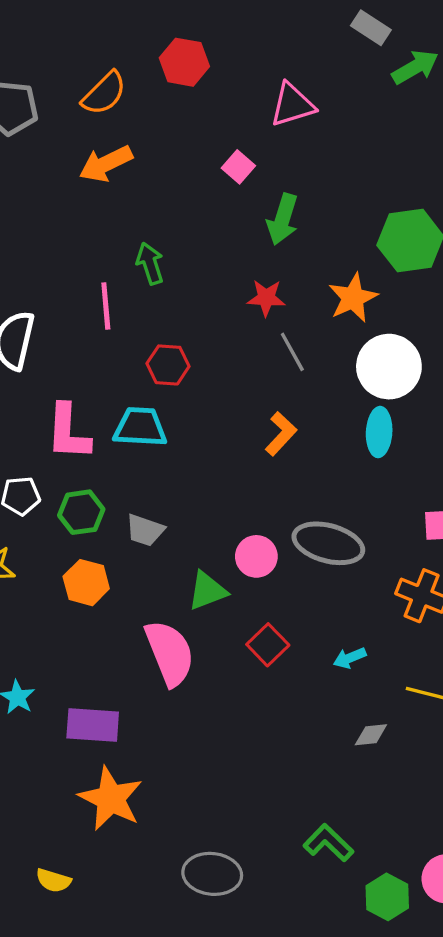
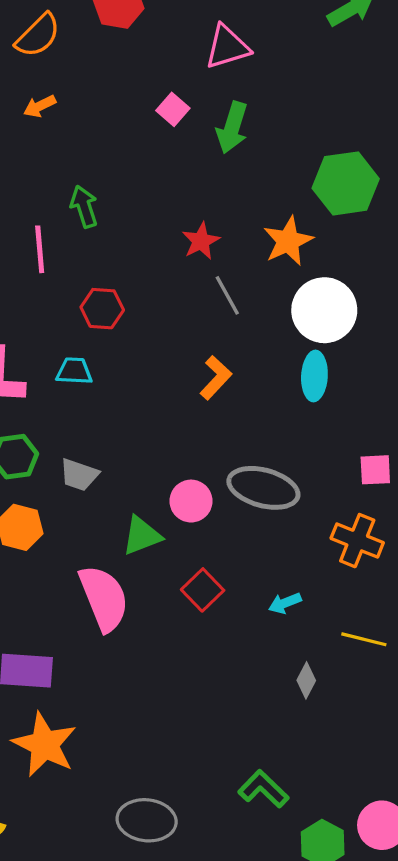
orange arrow: (106, 164) -> (40, 106), size x0.6
green arrow: (283, 219) -> (232, 128), moved
red star: (266, 298) -> (201, 241), turned -30
cyan trapezoid: (140, 427) -> (74, 371), size x0.7
gray diamond: (371, 735) -> (306, 680), turned -56

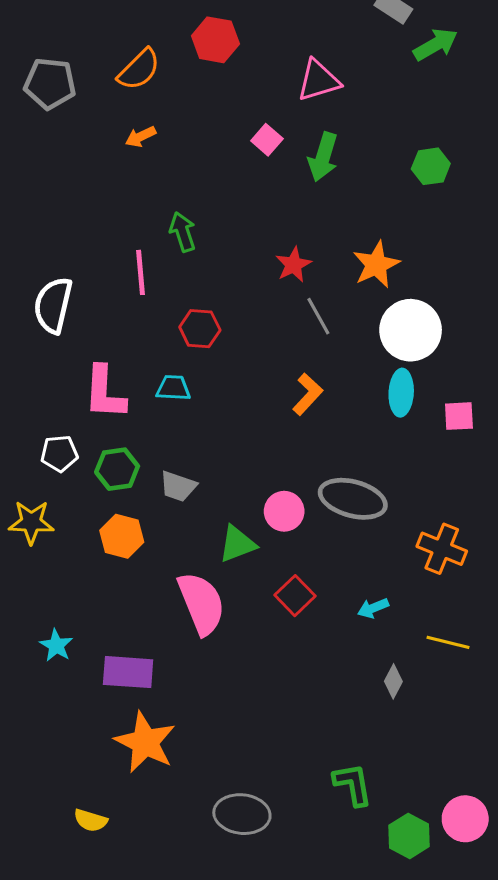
green hexagon: (346, 183) -> (431, 166), moved, size x0.6
pink square: (375, 470) -> (459, 416), moved
green L-shape: (263, 789) -> (353, 784), turned 36

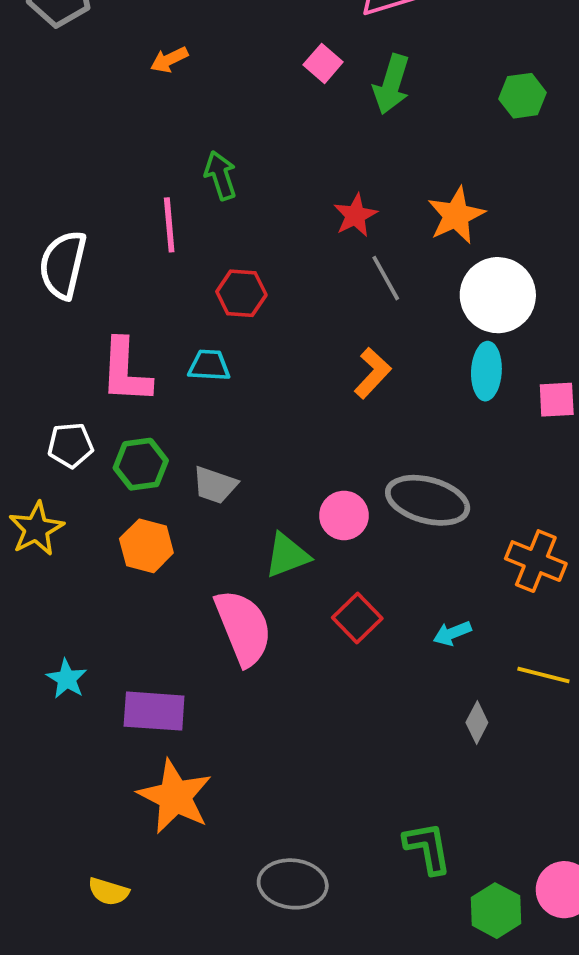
yellow star: (31, 522) -> (36, 529), turned -30

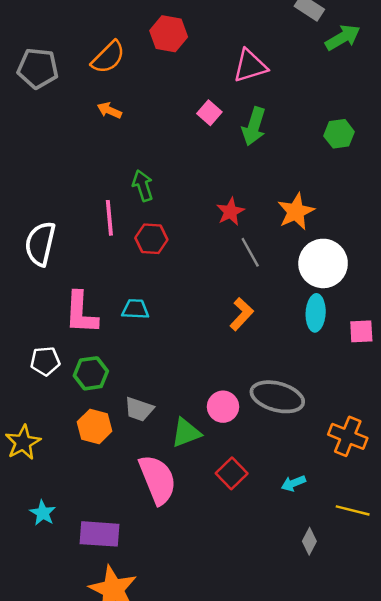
orange arrow: (169, 60) -> (109, 110), turned 50
red hexagon: (241, 293) -> (151, 239), moved
gray trapezoid: (215, 485) -> (139, 409), moved
yellow star: (36, 529) -> (23, 443), moved

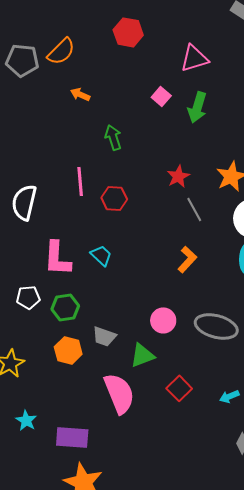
orange semicircle: (108, 57) -> (61, 51), moved
green arrow: (143, 186) -> (113, 137), moved
cyan trapezoid: (135, 309) -> (101, 255), turned 40
pink circle: (223, 407) -> (163, 320), moved

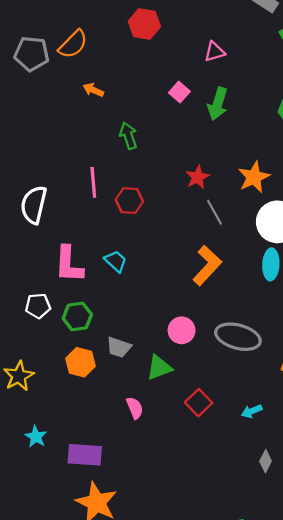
pink triangle: (194, 58) -> (215, 52), size x0.7
orange L-shape: (187, 259) -> (207, 265), size x1.4
pink semicircle: (119, 393) -> (135, 408), size x0.5

